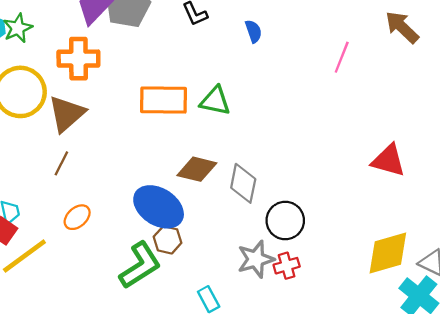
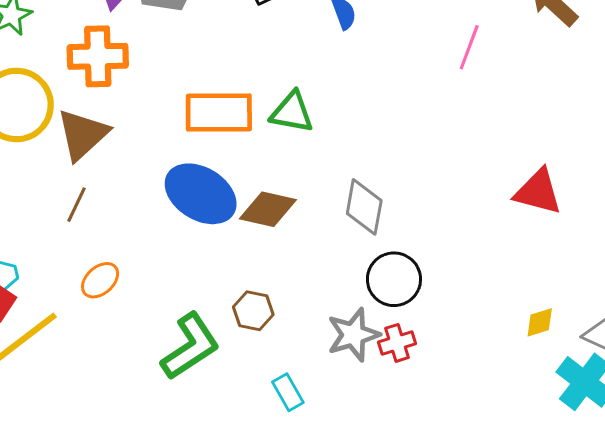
gray diamond: (243, 183) -> (364, 207), moved
blue ellipse: (159, 207) -> (201, 194), moved
brown hexagon: (168, 240) -> (253, 311), moved
yellow diamond: (388, 253) -> (540, 322), size x0.5

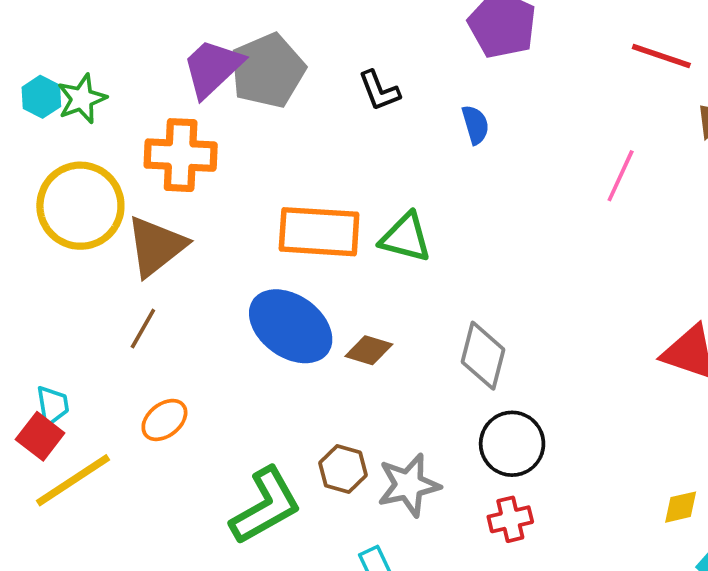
brown diamond: (268, 209) -> (369, 350), size x0.7
gray star: (353, 335) -> (409, 485), moved

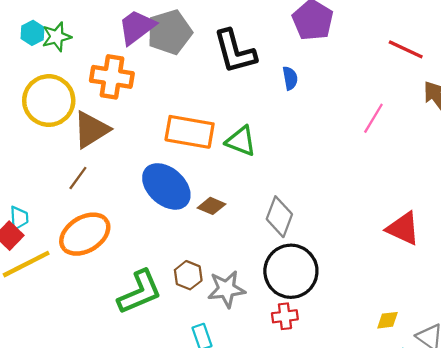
black L-shape: (379, 91) -> (235, 51), size x1.8
orange ellipse: (164, 420) -> (85, 234), size x1.8
black circle: (512, 444) -> (291, 271), size x1.4

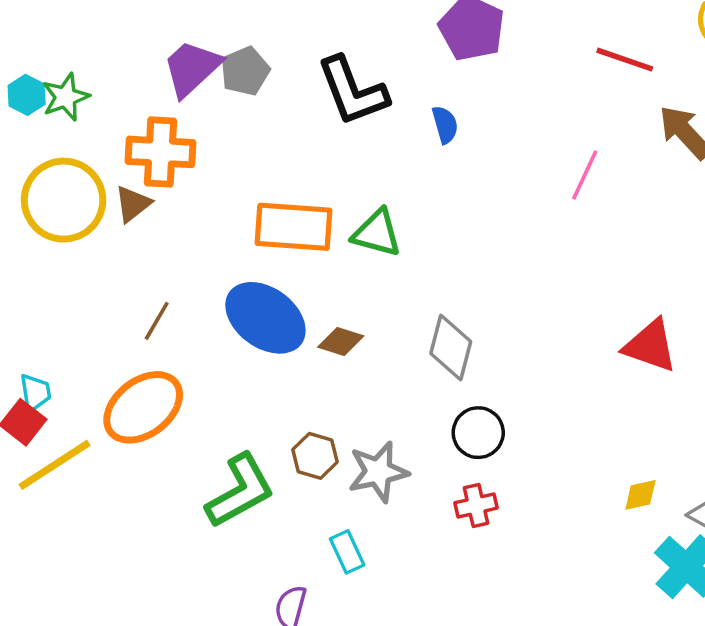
gray pentagon: (169, 32) -> (245, 71), size x0.7
brown triangle: (91, 130) -> (133, 204), moved, size x0.6
brown line: (78, 178) -> (157, 321), moved
black circle: (291, 271) -> (478, 433), size x0.6

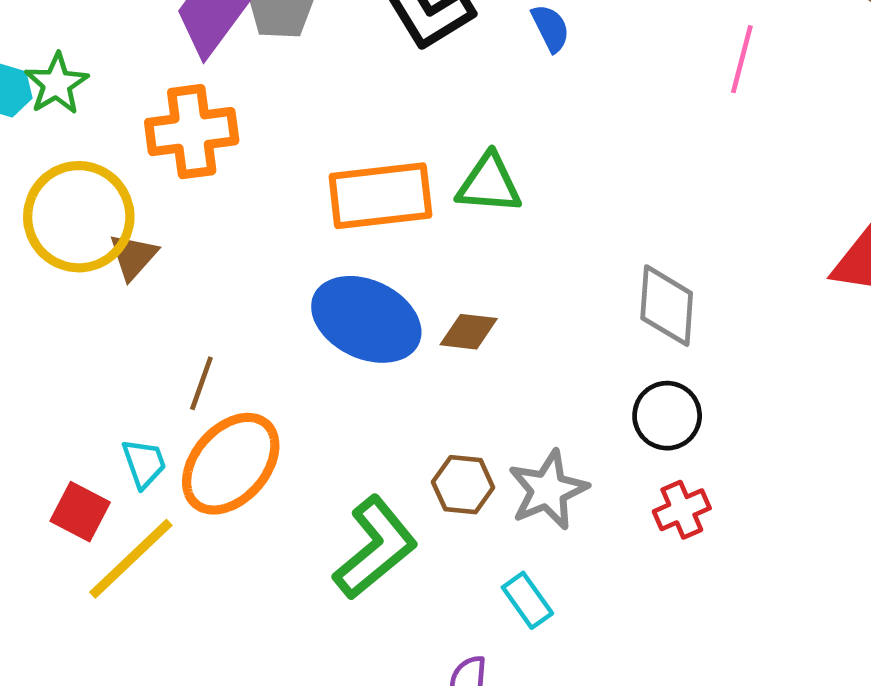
brown triangle: (133, 204) -> (133, 256), moved
brown line: (157, 321) -> (201, 383), moved
gray diamond: (451, 347) -> (667, 306), moved
cyan trapezoid: (35, 393) -> (144, 463), moved

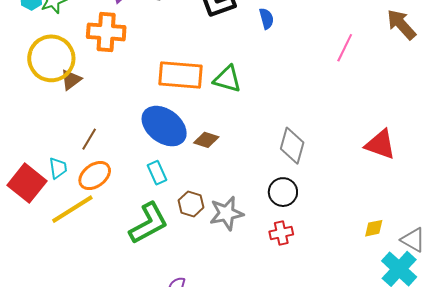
orange ellipse: (231, 464) -> (95, 176), size x0.7
red square: (80, 512) -> (27, 183), size x1.5
yellow line: (131, 559) -> (72, 209), moved
cyan rectangle: (527, 600) -> (157, 173), moved

